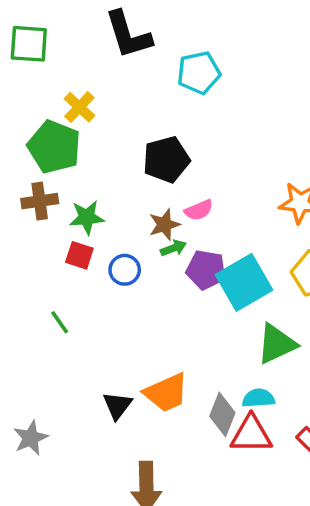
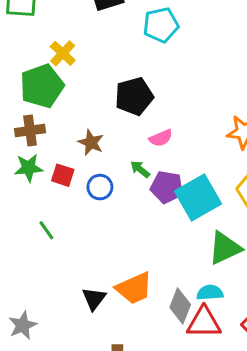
green pentagon: (54, 147) -> (42, 86), turned 30
green star: (87, 217) -> (29, 168), moved
brown star: (164, 225) -> (91, 142), moved, turned -30
green arrow: (173, 248) -> (140, 169), turned -120

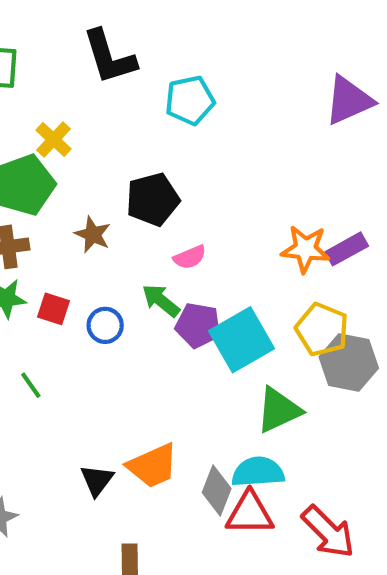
brown star: (91, 142) -> (93, 234), moved
green arrow: (140, 169) -> (161, 301), size x1.4
cyan semicircle: (210, 293) -> (258, 472), size x1.4

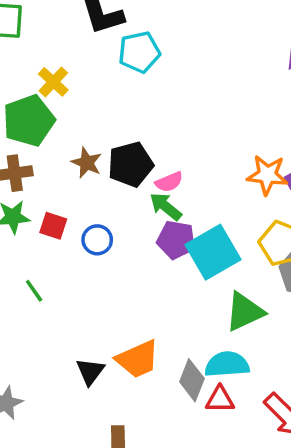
cyan pentagon: (190, 100) -> (139, 52), moved
black pentagon: (153, 199) -> (131, 164), moved
green arrow: (161, 301) -> (166, 206), moved
red triangle: (250, 513) -> (220, 399), size x0.7

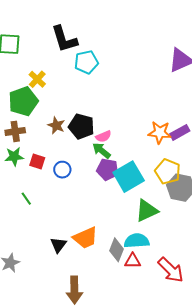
black pentagon: (131, 164) -> (81, 126), turned 30

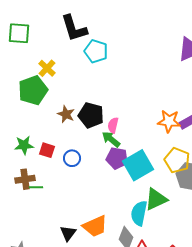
cyan pentagon: (86, 62) -> (96, 51), turned 30
brown cross: (15, 131) -> (25, 179), moved
pink semicircle: (103, 136) -> (113, 125), turned 126
green line: (26, 199) -> (36, 187), turned -56
cyan semicircle: (137, 241) -> (139, 213), moved, turned -75

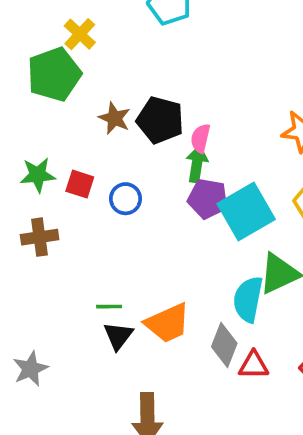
green arrow: (111, 139) -> (197, 164), turned 60
green line: (36, 187) -> (109, 307), moved

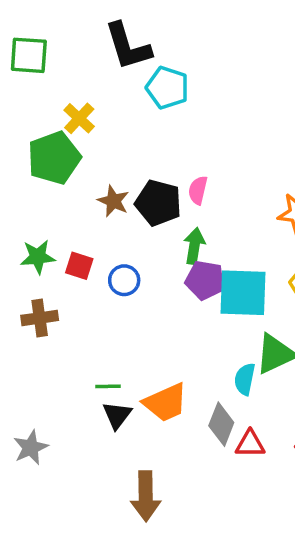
pink semicircle: (200, 138) -> (198, 190), moved
cyan square: (246, 211) -> (243, 293), turned 32
cyan semicircle: (248, 299) -> (245, 379), size x0.7

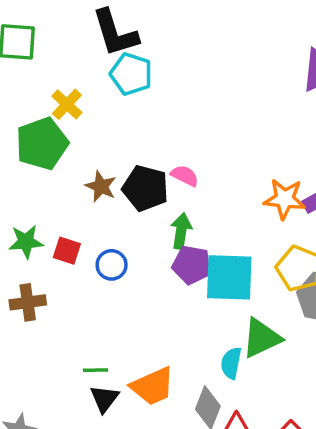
cyan pentagon: (167, 88) -> (131, 74), moved
pink semicircle: (198, 190) -> (185, 176), turned 104

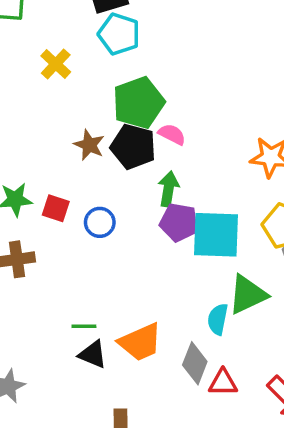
green pentagon: (42, 144) -> (138, 103), moved
black triangle: (104, 399) -> (93, 354), turned -44

